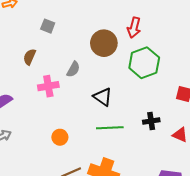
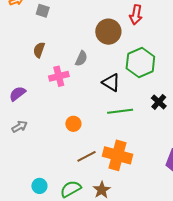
gray square: (48, 26) -> (43, 11), moved
green hexagon: (144, 63) -> (140, 63), moved
black cross: (151, 121) -> (159, 102), turned -35

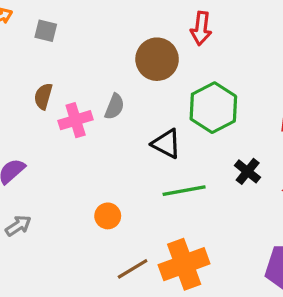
pink cross: (59, 76) -> (76, 120), moved
orange cross: (118, 155) -> (184, 264), turned -32

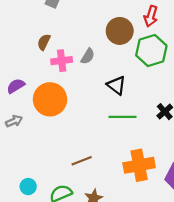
green hexagon: (213, 108) -> (151, 51), moved
orange circle: (108, 216) -> (50, 99), moved, size x2.0
orange cross: (184, 264) -> (139, 165), moved

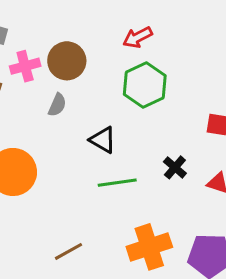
red arrow: (151, 16) -> (138, 37), turned 54
brown circle: (120, 31) -> (67, 61), moved
pink cross: (62, 61) -> (25, 66), moved

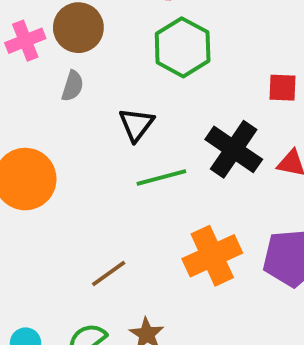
black triangle: (103, 140) -> (136, 124), turned 44
black cross: (175, 167) -> (234, 149), size x1.8

